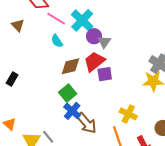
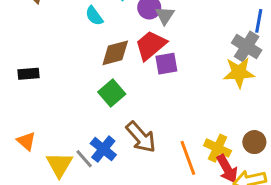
black rectangle: (12, 79) -> (28, 74), turned 56
blue cross: (72, 111) -> (103, 149), moved
yellow cross: (128, 114) -> (218, 148), moved

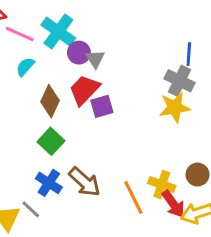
cyan semicircle: (94, 16) -> (25, 67), turned 84
brown diamond: (115, 53) -> (50, 101), turned -44
blue cross: (103, 149) -> (49, 183), moved

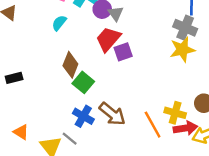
brown diamond: (50, 101) -> (70, 65), moved
red arrow: (173, 204) -> (185, 128), turned -60

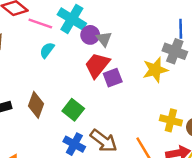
yellow star: (182, 50) -> (155, 70), moved
brown diamond: (70, 65) -> (36, 105), moved
yellow cross: (175, 113) -> (171, 120), moved

